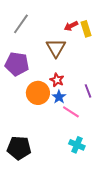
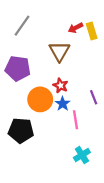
pink line: (71, 112) -> (75, 120), turned 48
cyan cross: (77, 145) -> (82, 155), turned 35
black pentagon: (19, 148) -> (21, 130), moved

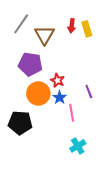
red arrow: (75, 28) -> (72, 26), turned -56
brown triangle: (59, 51) -> (44, 35), moved
purple pentagon: (18, 68) -> (30, 64), moved

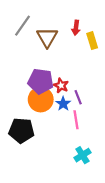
yellow rectangle: (87, 29) -> (92, 41), moved
purple pentagon: (30, 64) -> (41, 81), moved
purple line: (89, 91) -> (78, 97), moved

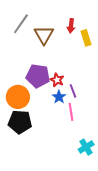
orange circle: (41, 99) -> (18, 97), moved
cyan cross: (82, 155) -> (86, 147), moved

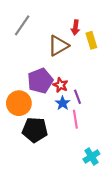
brown triangle: (44, 35) -> (58, 46), moved, turned 30
purple pentagon: (38, 76) -> (40, 81), turned -30
black pentagon: (20, 122) -> (35, 130), moved

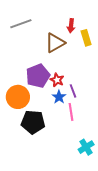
gray line: (22, 25) -> (21, 24), turned 35

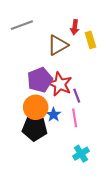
red star: (57, 80) -> (60, 84), size x1.6
orange circle: (18, 97) -> (36, 107), moved
blue star: (59, 97) -> (54, 115), moved
cyan cross: (86, 147) -> (81, 154), moved

